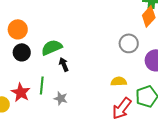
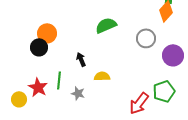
orange circle: (18, 29) -> (47, 33), moved
green semicircle: (52, 47) -> (106, 25), moved
yellow semicircle: (119, 81) -> (102, 76), moved

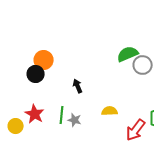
green semicircle: (106, 25) -> (128, 54), moved
yellow semicircle: (102, 76) -> (110, 111), moved
green line: (59, 80) -> (62, 115), moved

